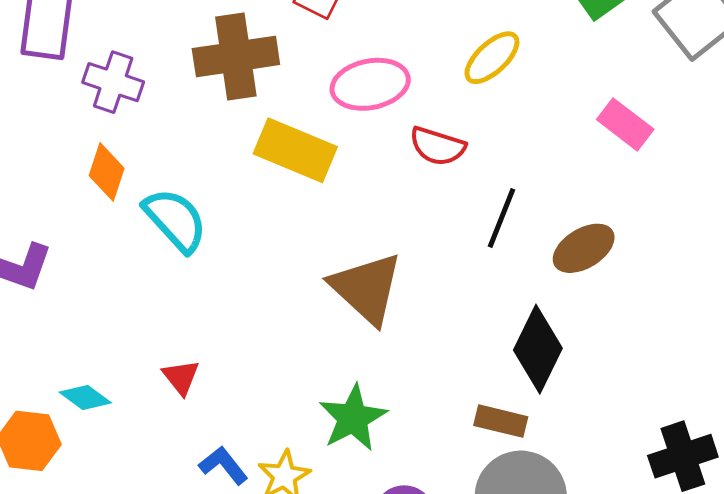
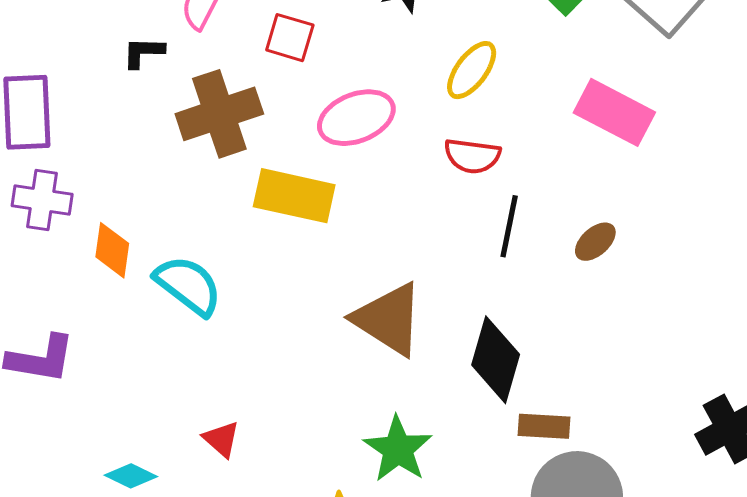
purple cross: (113, 82) -> (42, 200), moved
pink rectangle: (625, 124) -> (614, 112), size x1.4
red semicircle: (437, 146) -> (472, 156), moved
brown ellipse: (584, 248) -> (595, 242), size x0.7
black diamond: (538, 349) -> (496, 360), moved

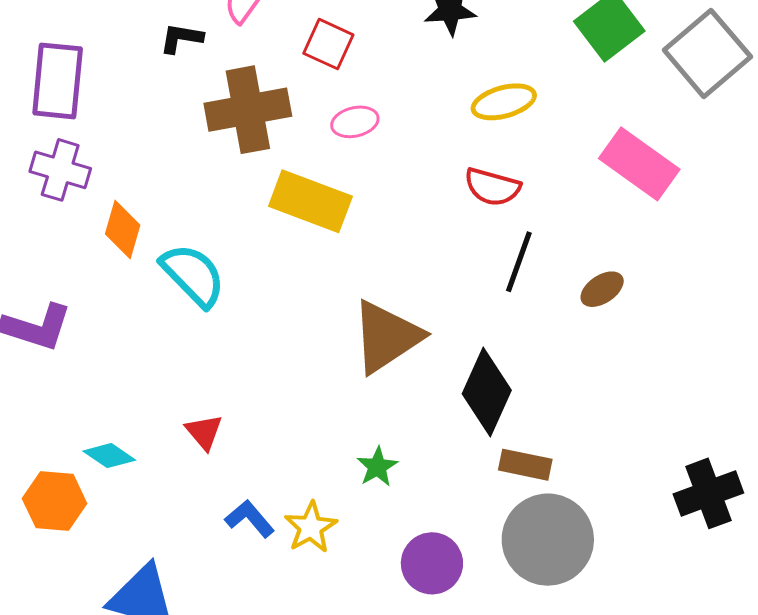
yellow ellipse: (472, 70) -> (504, 102), turned 30
pink ellipse: (356, 118) -> (355, 122), moved, size x0.6
brown triangle: (388, 319) -> (386, 337), turned 46
green star: (398, 449) -> (377, 467), size x0.6

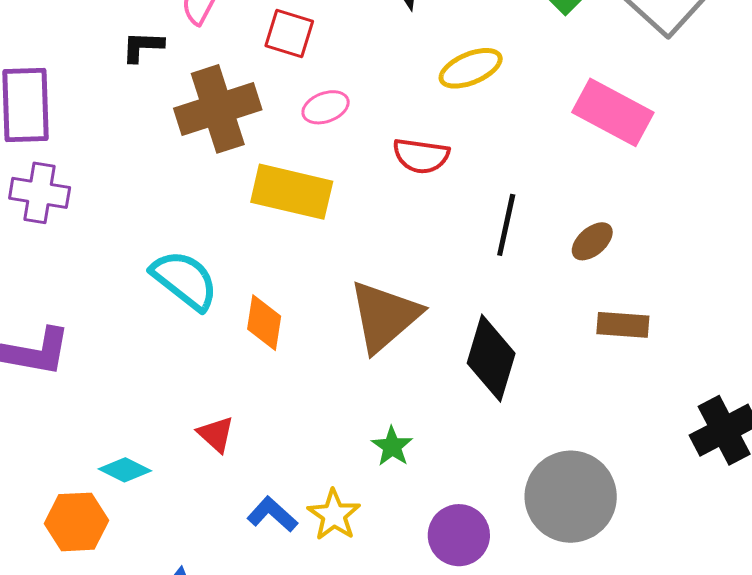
red semicircle: (492, 187) -> (421, 156), moved
orange diamond: (123, 230) -> (264, 323), moved
brown rectangle: (525, 465) -> (623, 325), moved

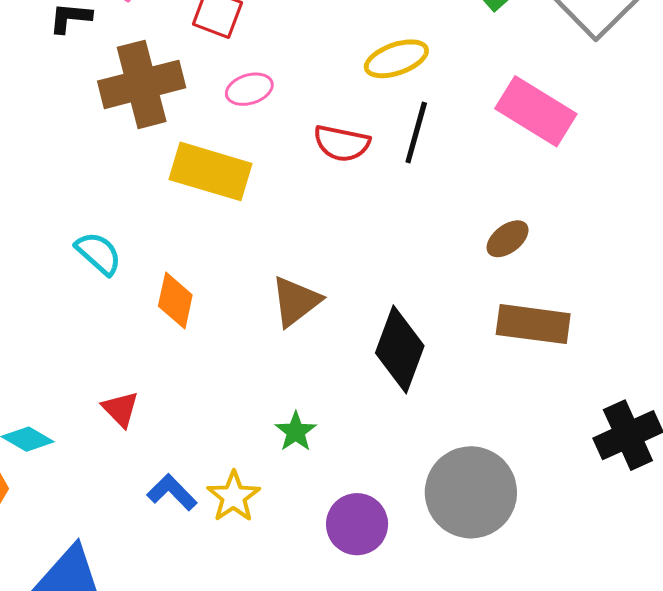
black line: (506, 225) -> (416, 132), moved
cyan semicircle: (185, 280) -> (98, 253), size x0.7
brown triangle: (384, 316) -> (296, 301), size x0.7
brown rectangle: (623, 325) -> (533, 324), size x1.4

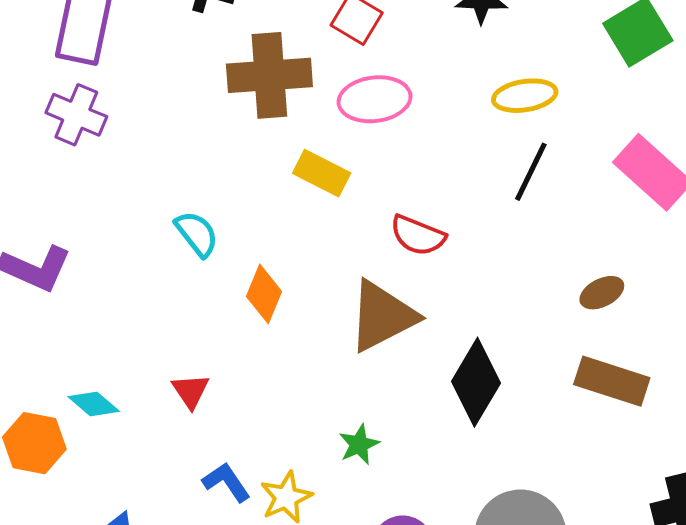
pink ellipse: (249, 89) -> (375, 99), size x1.5
red semicircle: (342, 143) -> (418, 235), moved
yellow rectangle: (211, 171) -> (322, 173), size x0.7
brown triangle: (296, 301) -> (382, 316), size x1.4

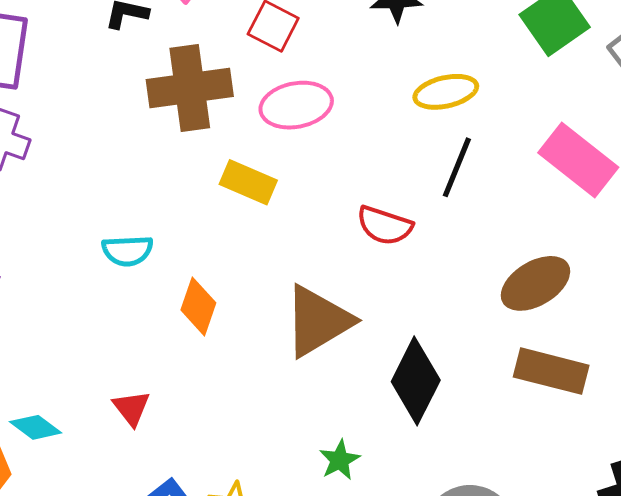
cyan semicircle: (197, 234) -> (127, 251), turned 129
red semicircle: (418, 235) -> (385, 226), moved
brown ellipse: (602, 293) -> (535, 283), size x1.6
green star: (359, 444) -> (340, 460), moved

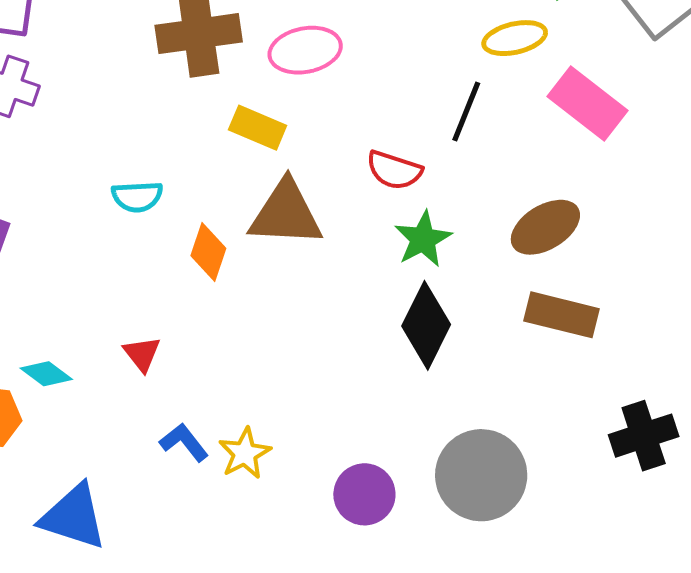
yellow ellipse: (446, 92) -> (515, 38), moved
brown triangle: (318, 321) -> (286, 214), moved, turned 34
green star: (340, 460) -> (423, 239), moved, size x1.4

